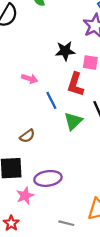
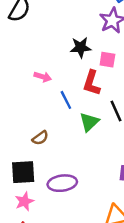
pink star: (25, 196) -> (24, 201), moved

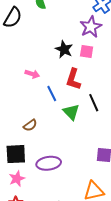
black star: (81, 47) -> (64, 49), turned 30
pink square: (107, 60) -> (87, 51), moved
green triangle: (89, 122) -> (71, 112), turned -30

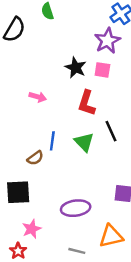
blue line: (52, 93) -> (52, 141), moved, turned 35
purple ellipse: (49, 163) -> (76, 208), moved
pink star: (17, 179) -> (32, 229), moved

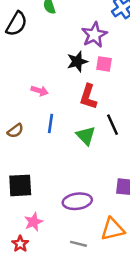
purple star: (107, 41) -> (94, 35), moved
black star: (76, 68) -> (77, 61), turned 30
blue line: (52, 141) -> (51, 123), moved
brown semicircle: (35, 158) -> (15, 131), moved

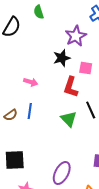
pink square: (104, 64) -> (86, 68), moved
blue line: (51, 123) -> (30, 111), moved
purple ellipse: (77, 201) -> (62, 173), turned -55

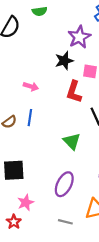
green semicircle: (39, 12) -> (40, 11), turned -80
green triangle: (69, 119) -> (72, 141), moved

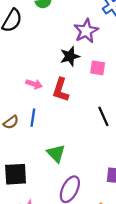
red L-shape: (74, 92) -> (61, 90), moved
green triangle: (72, 141) -> (56, 153), moved

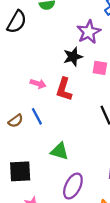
blue line: (33, 118) -> (37, 116), turned -36
green triangle: (56, 153) -> (59, 151), turned -30

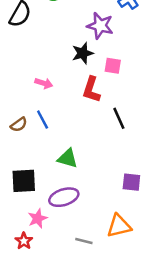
purple star: (89, 32) -> (100, 26), turned -30
red L-shape: (64, 89) -> (91, 89), moved
purple ellipse: (73, 186) -> (64, 197), moved, turned 45

